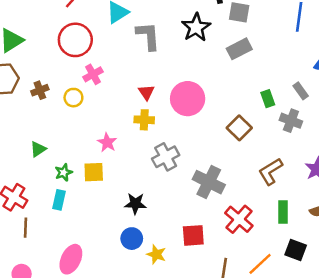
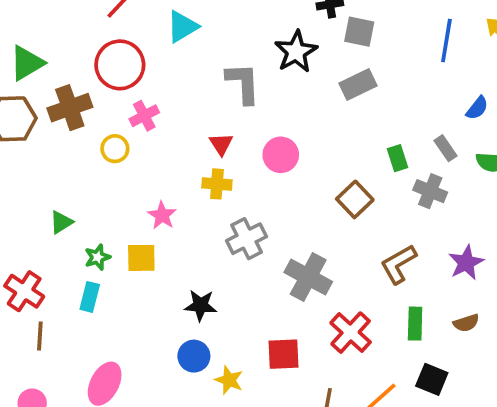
gray L-shape: (148, 36) -> (243, 83), moved
brown cross: (40, 90) -> (70, 108), moved, size x1.6
pink circle: (188, 99) -> (281, 155), size x0.7

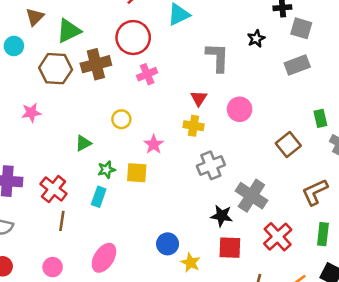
black star: (296, 52) -> (256, 39), size x0.6
yellow circle: (115, 149) -> (121, 119), moved
black star: (201, 305) -> (222, 216), moved

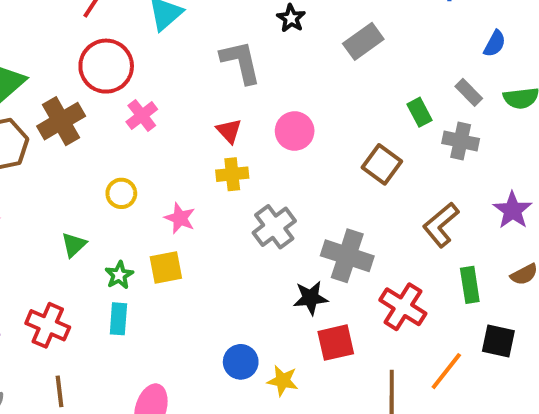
brown line: (62, 221) -> (60, 391), moved

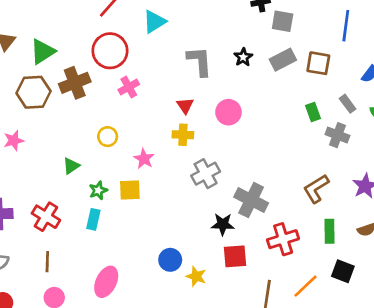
black star: (291, 18) -> (243, 57), moved
brown square: (382, 164) -> (318, 63), moved, turned -35
red cross: (403, 307) -> (283, 239), turned 32

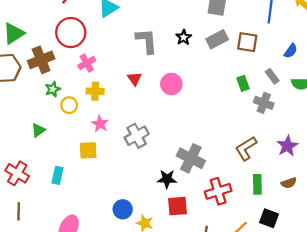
yellow cross: (183, 135) -> (95, 91), moved
gray cross: (206, 174) -> (137, 136), moved
green star: (98, 190) -> (53, 89), moved

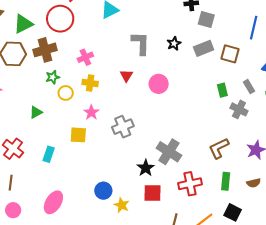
red circle: (71, 33) -> (60, 19), moved
black star: (167, 179) -> (146, 168), turned 30

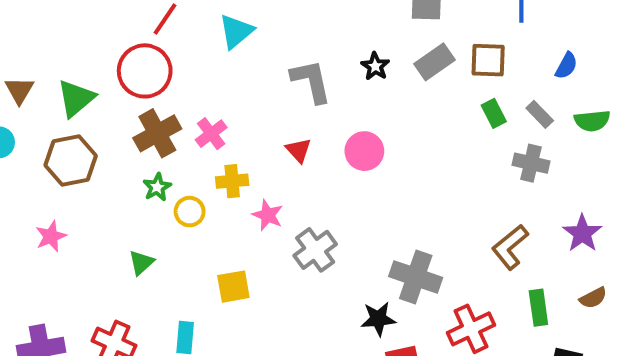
brown cross: (45, 50) -> (157, 133), moved
green rectangle: (222, 90) -> (494, 113), moved
pink star: (91, 112) -> (268, 215), moved
black star: (146, 168) -> (378, 319), turned -30

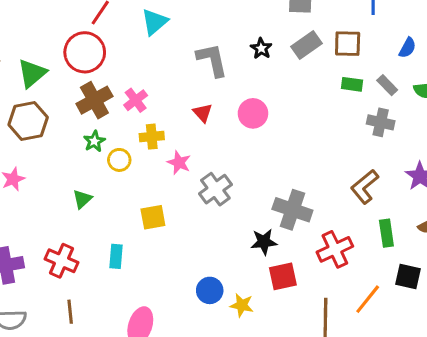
green rectangle: (494, 113) -> (352, 84), turned -55

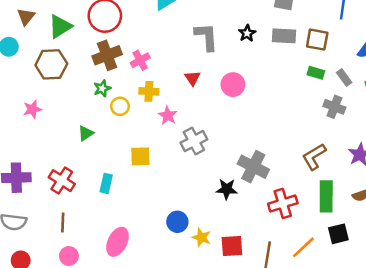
gray rectangle: (307, 45) -> (284, 36), turned 30
green rectangle: (386, 233) -> (326, 196), size x1.4
red square: (283, 276) -> (232, 246), moved
black square: (408, 277) -> (338, 234), turned -35

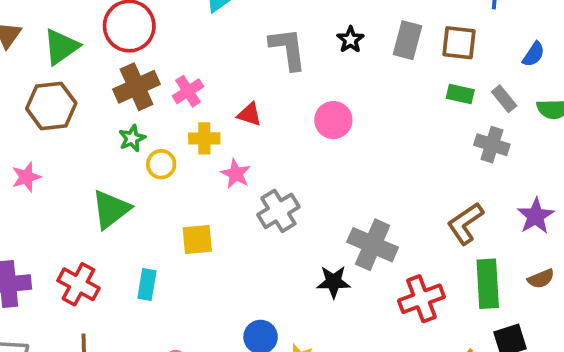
gray rectangle: (284, 36) -> (408, 40), turned -75
red triangle: (193, 78) -> (249, 114), moved, turned -35
green triangle: (86, 133) -> (111, 209), size x1.6

